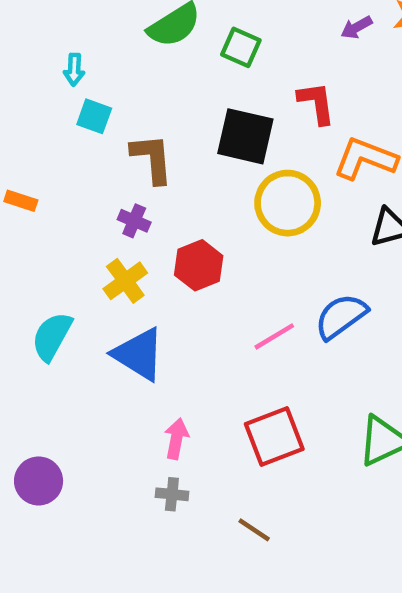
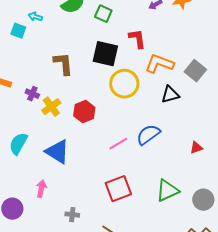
cyan arrow: (74, 70) -> (35, 17), moved, turned 104
cyan square: (94, 116) -> (18, 31), moved
purple cross: (134, 221) -> (32, 94), moved
yellow cross: (125, 281) -> (51, 107), moved
pink arrow: (176, 439) -> (41, 189), moved

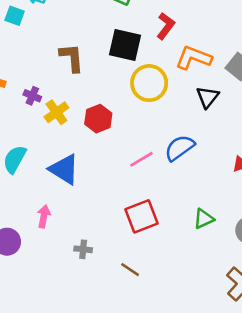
red L-shape: (137, 39) -> (166, 26), turned 45
black triangle: (170, 95) -> (207, 97), turned -36
green triangle: (167, 191) -> (204, 219), size x0.7

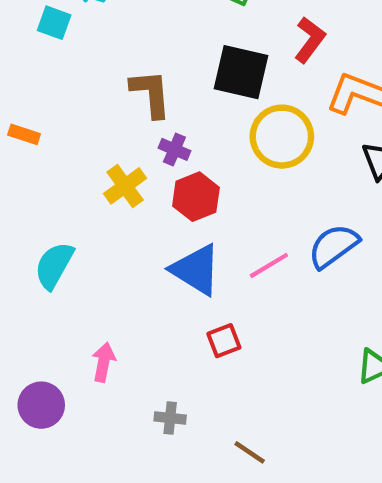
purple cross: (32, 96) -> (174, 149), moved
blue triangle: (64, 169) -> (196, 270), moved
red square: (141, 216) -> (224, 341), moved, size x0.6

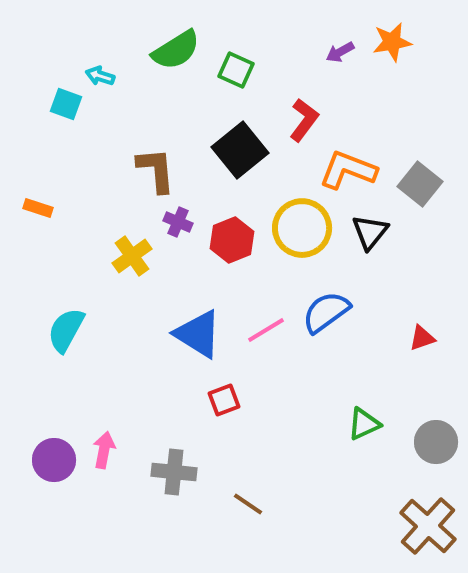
black square: (241, 72) -> (240, 150), turned 38
yellow circle: (282, 137) -> (302, 228), moved
red hexagon: (196, 197) -> (232, 240), moved
pink arrow: (104, 362) -> (104, 450), moved
gray cross: (170, 418) -> (174, 472), size x1.5

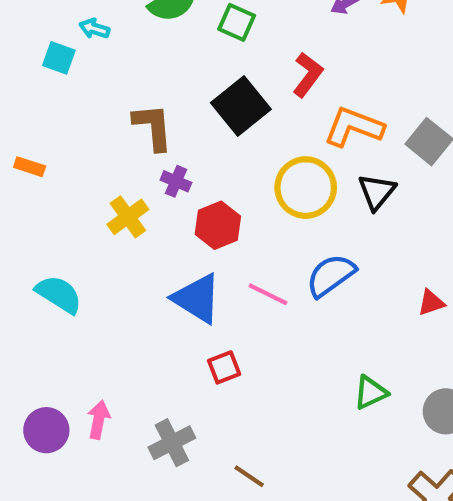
red hexagon: (232, 240) -> (218, 225), moved
cyan semicircle: (66, 330) -> (59, 294), turned 93
pink line: (266, 330) -> (268, 294), turned 57
gray cross: (174, 472) -> (172, 443), turned -33

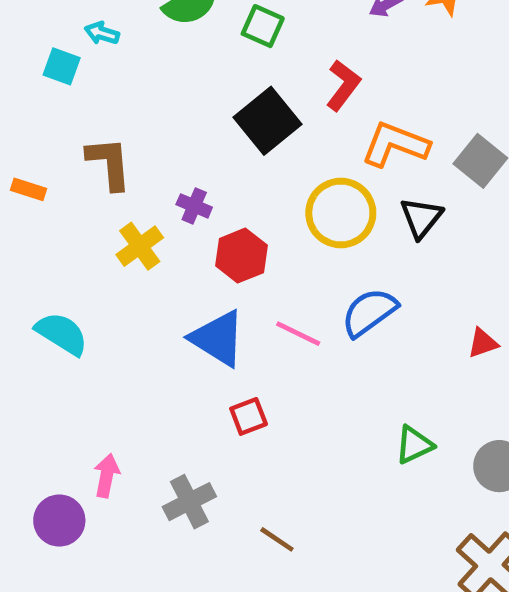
brown L-shape: (153, 127) -> (109, 163), moved
purple circle: (46, 430) -> (59, 521), moved

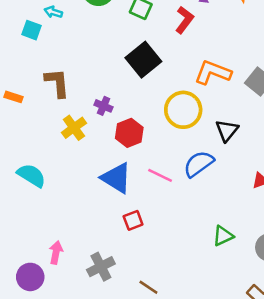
red L-shape: (343, 85) -> (184, 20), moved
black triangle: (421, 218) -> (227, 130), moved

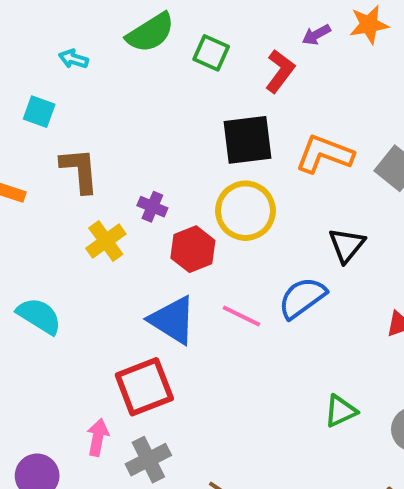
cyan square: (31, 30) -> (39, 112), moved
black square: (143, 60) -> (248, 140), moved, turned 32
yellow circle: (183, 110) -> (245, 211), moved
red square: (133, 220) -> (144, 387), moved, size x1.8
pink arrow: (56, 253) -> (98, 437), moved

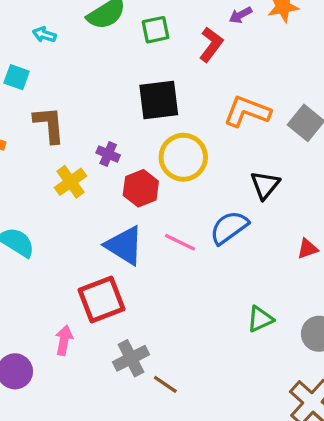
green square: (211, 53) -> (156, 30), turned -36
black square: (248, 140) -> (159, 100), moved
gray cross: (148, 460) -> (131, 358), moved

